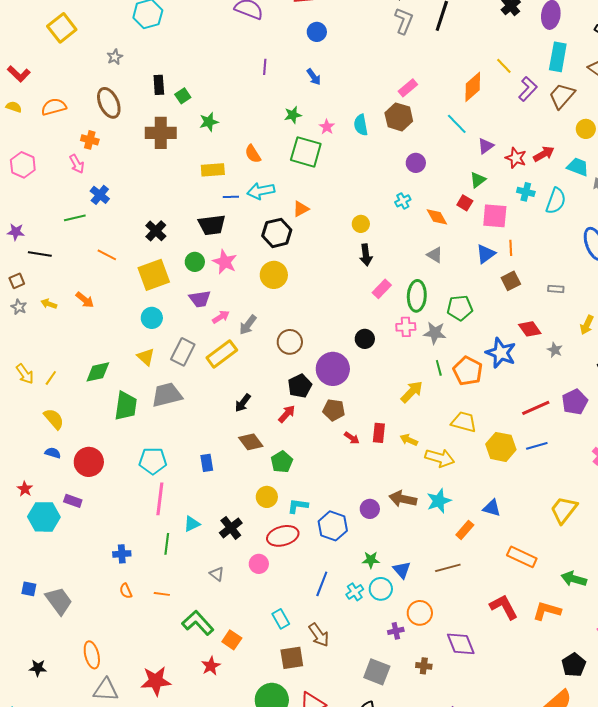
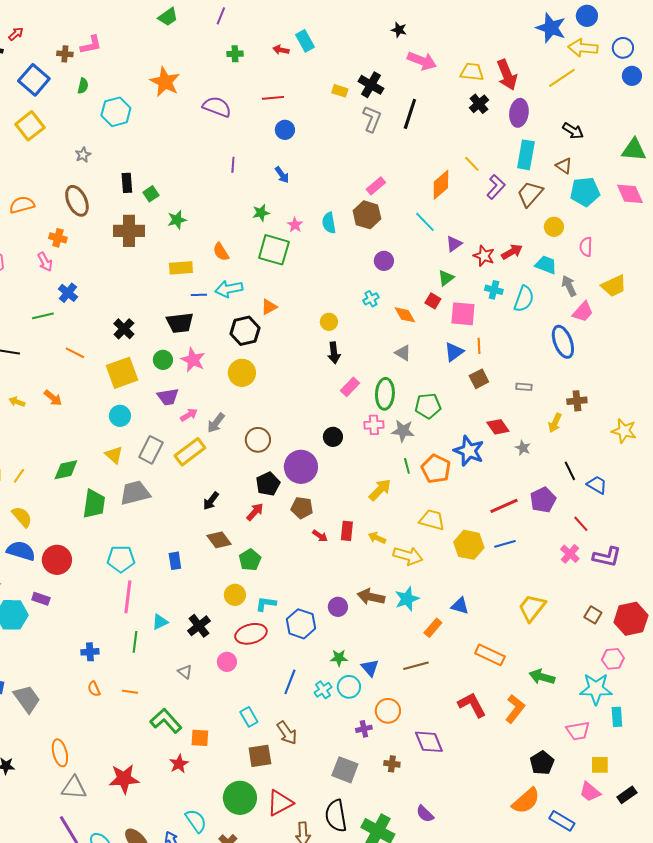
blue semicircle: (53, 453) -> (21, 551), size x1.8
orange L-shape: (547, 611) -> (515, 709), turned 112
orange square: (232, 640) -> (200, 738), turned -30

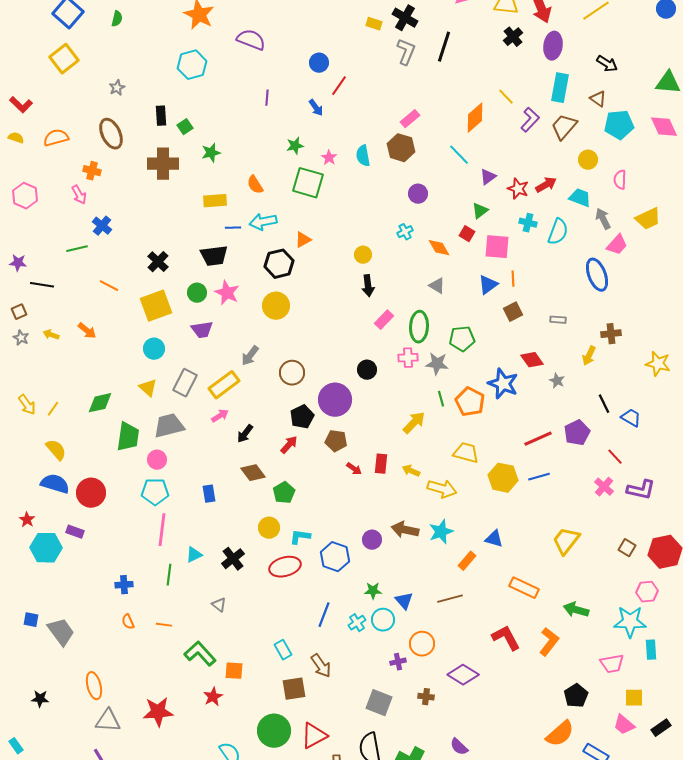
red line: (273, 98) -> (339, 86), moved, turned -50
cyan hexagon: (116, 112) -> (192, 65), moved
pink arrow: (189, 415) -> (220, 416), moved
pink circle: (227, 662) -> (157, 460), moved
purple diamond: (429, 742) -> (463, 675), turned -36

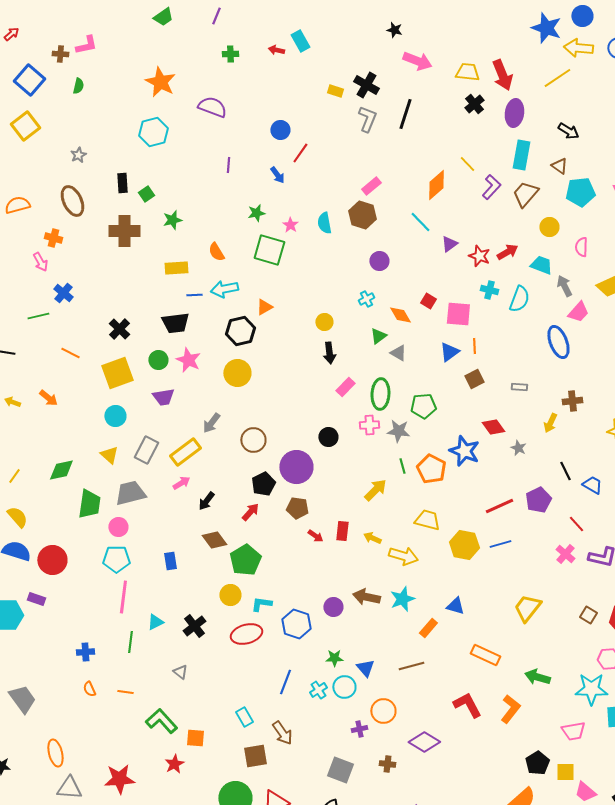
green triangle: (480, 211) -> (378, 336), moved
green pentagon: (284, 493) -> (245, 560), size x1.4
yellow square: (634, 698) -> (565, 772), moved

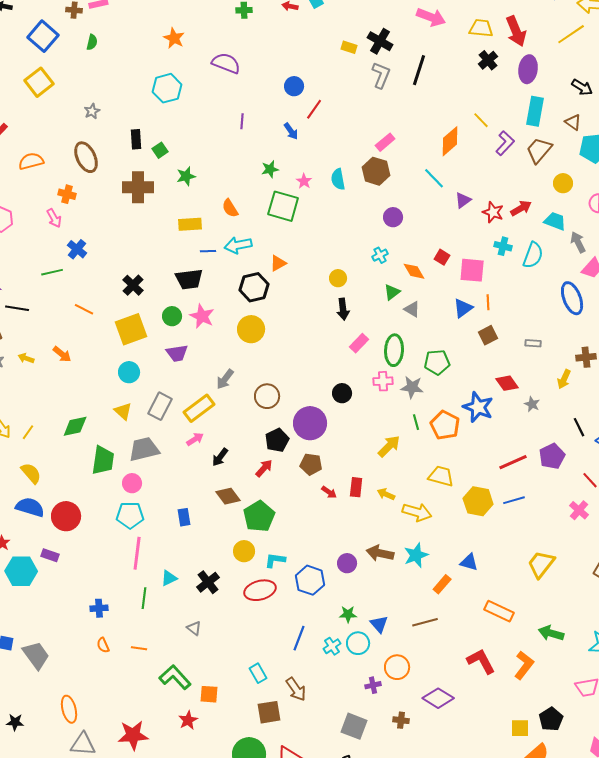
orange star: (160, 82) -> (174, 38), size x0.7
yellow square: (565, 772) -> (520, 728), moved

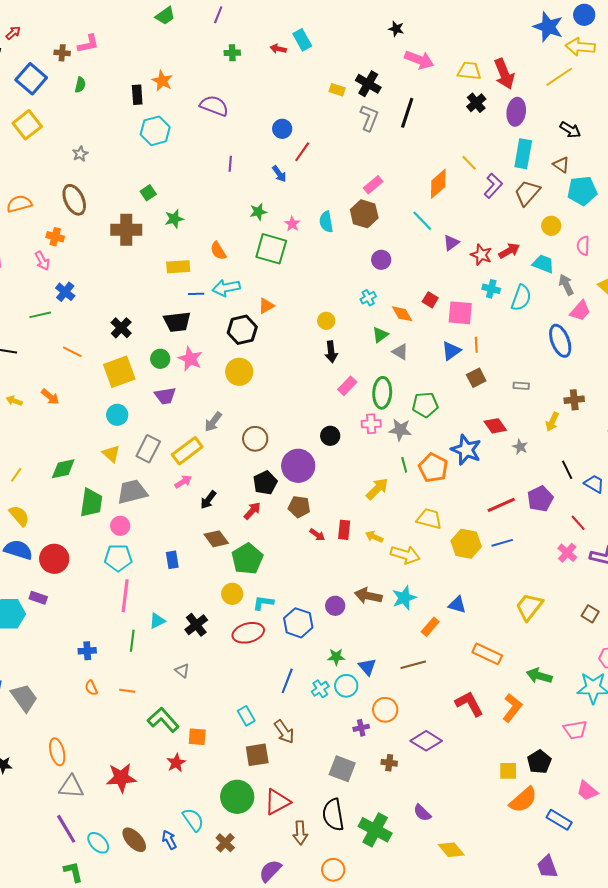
black rectangle: (136, 139) -> (137, 95), moved

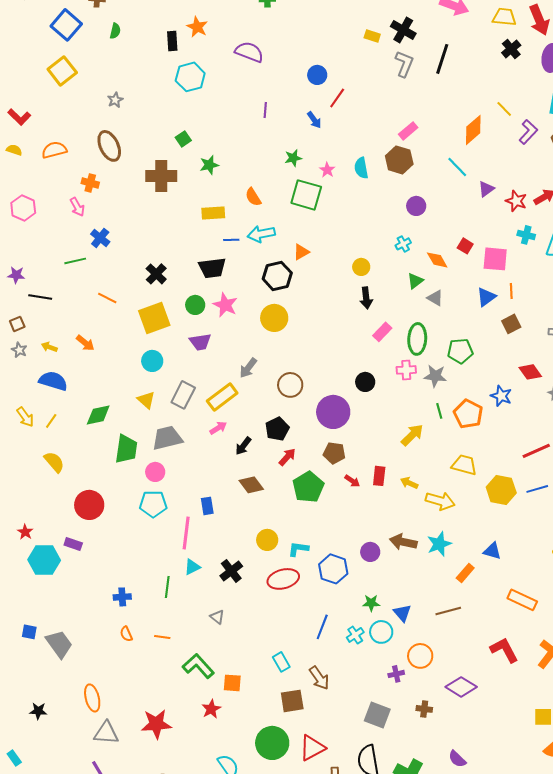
blue star: (466, 450) -> (501, 396), size x0.7
black pentagon: (265, 483) -> (277, 429), moved
blue semicircle: (18, 550) -> (53, 381), moved
green pentagon: (247, 559) -> (308, 487), moved
pink line: (125, 596) -> (186, 533), moved

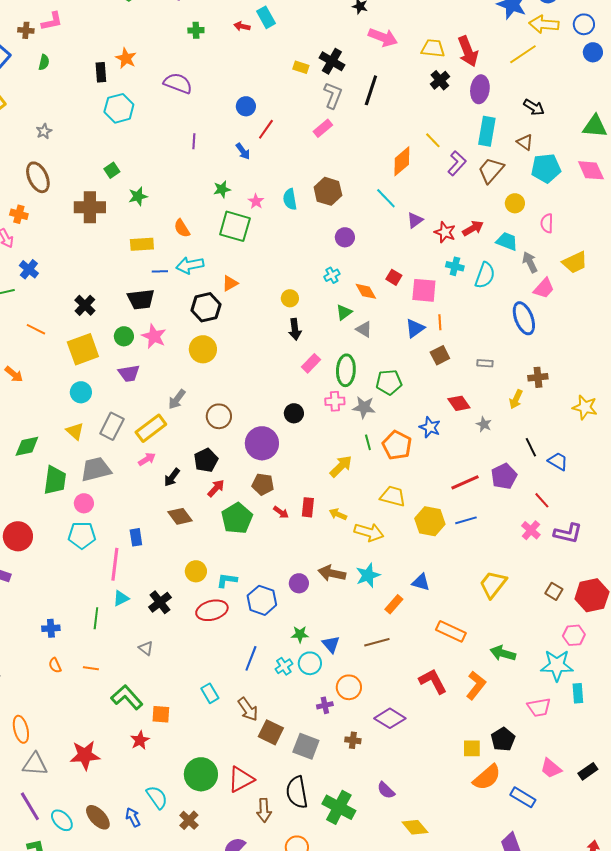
pink rectangle: (408, 131) -> (323, 128), moved
brown square: (292, 701) -> (271, 732), moved, turned 35

